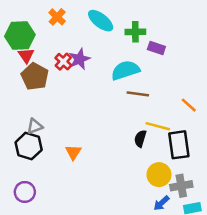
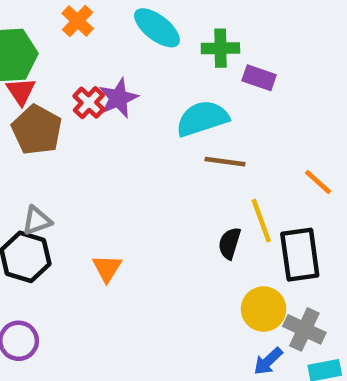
yellow line: (158, 126) -> (261, 221), turned 55
gray cross: (181, 186) -> (304, 329), turned 35

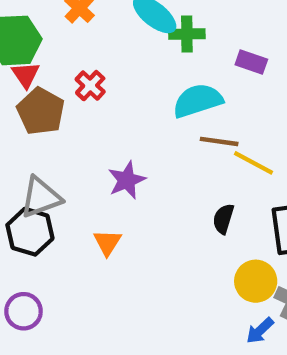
green cross: (220, 48) -> (187, 34), moved
purple star: (118, 98) -> (127, 180), moved
gray triangle: (37, 221) -> (41, 197), size x1.5
yellow line: (261, 221) -> (254, 163), moved, turned -42

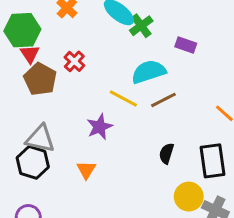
green cross: (187, 34) -> (141, 26), turned -35
brown line: (219, 141) -> (163, 100), turned -35
yellow line: (254, 163) -> (123, 98), moved
gray triangle: (41, 197) -> (40, 139), turned 32

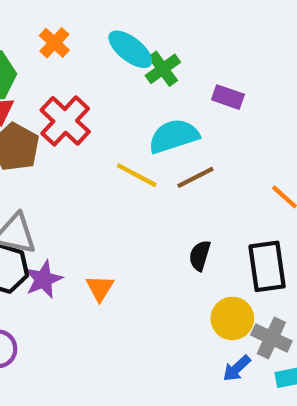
red cross: (74, 61) -> (65, 121), size x1.6
purple star: (100, 127) -> (43, 279), moved
orange triangle: (86, 170) -> (100, 288), moved

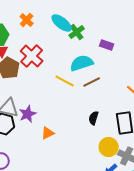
purple star: (43, 279) -> (28, 114), moved
orange triangle: (100, 288) -> (48, 133), turned 32

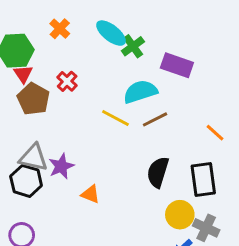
purple rectangle: (107, 45) -> (177, 65), size x1.5
red cross: (32, 56) -> (67, 81), size x0.6
black semicircle: (94, 118) -> (158, 172), size x1.5
orange triangle: (48, 133) -> (90, 194), turned 48

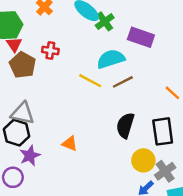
red cross: (67, 81) -> (50, 50), turned -35
purple star: (61, 166) -> (30, 156), moved
gray cross: (206, 228) -> (165, 171), turned 30

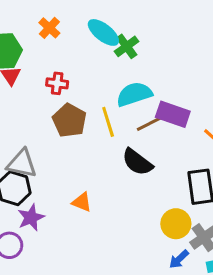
purple rectangle: (141, 37) -> (173, 114), moved
brown pentagon: (23, 65) -> (69, 120), moved
yellow line: (90, 81) -> (108, 122), turned 45
black semicircle: (125, 125) -> (137, 162), moved, turned -70

